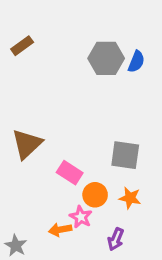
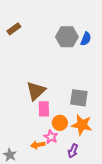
brown triangle: (27, 144) -> (36, 91), moved
pink rectangle: (70, 173) -> (44, 109), turned 56
orange star: (130, 198) -> (82, 125), size x1.5

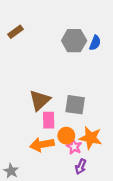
gray square: (79, 98) -> (75, 105), moved
pink star: (51, 137) -> (74, 147), moved
orange arrow: (38, 145) -> (42, 144), moved, size x1.5

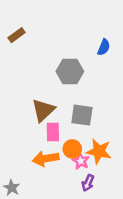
gray hexagon: (74, 41) -> (70, 71), moved

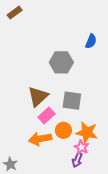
brown rectangle: (17, 35) -> (15, 13), moved
pink rectangle: (53, 132) -> (46, 115), turned 49
pink star: (81, 161) -> (81, 147), moved

